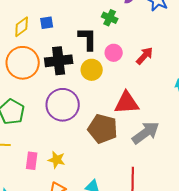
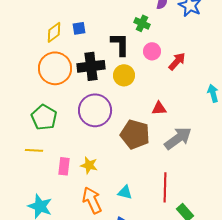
pink circle: (114, 53) -> (152, 51), moved
red triangle: (127, 103) -> (159, 108), size x0.6

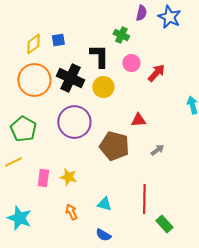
black cross: (91, 66) -> (70, 78), turned 32
gray arrow: (178, 138) -> (157, 150), size x0.5
yellow line: (34, 150) -> (13, 162), turned -30
orange arrow: (92, 200) -> (71, 212), size x0.6

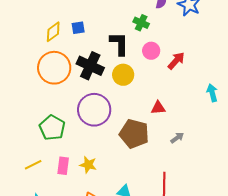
green pentagon: (23, 129) -> (52, 128), moved
yellow line: (13, 162) -> (33, 165), moved

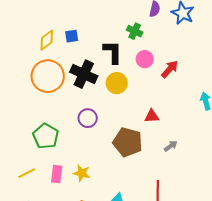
purple circle: (94, 110) -> (88, 118), size x0.6

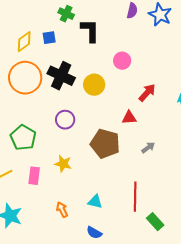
green cross: (135, 31) -> (66, 14), moved
black L-shape: (113, 52) -> (90, 31), moved
red arrow: (170, 69) -> (147, 93), moved
yellow star: (82, 173) -> (63, 164), moved

